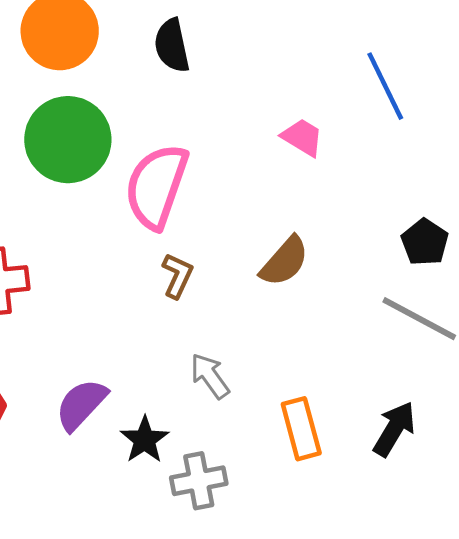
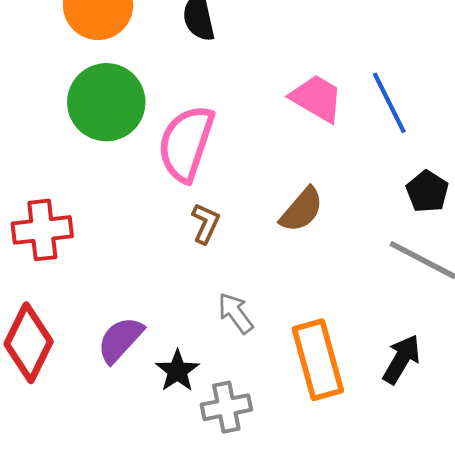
blue line: (385, 86) -> (389, 103), moved
pink trapezoid: (302, 137) -> (317, 98), size x1.4
orange rectangle: (301, 429) -> (318, 360), size x1.4

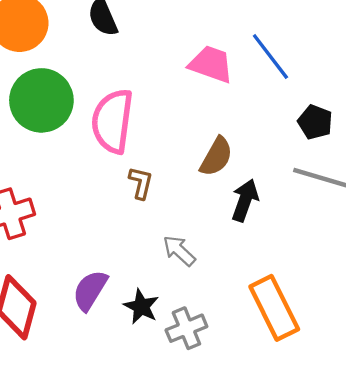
black arrow: (401, 359) -> (245, 200), moved
orange rectangle: (318, 360) -> (274, 308), moved

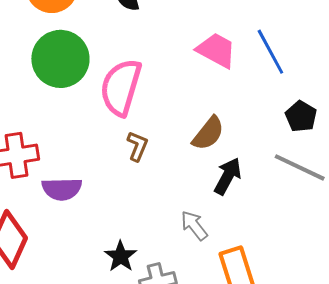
gray arrow: (179, 251) -> (194, 226), moved
purple semicircle: (90, 290) -> (62, 189), moved, turned -132

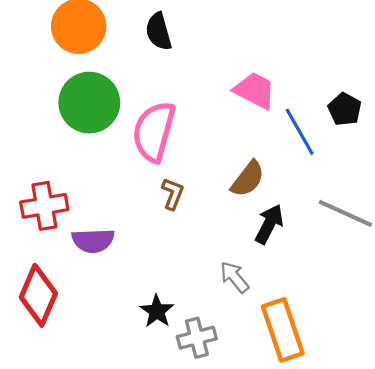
blue line: (270, 52) -> (300, 132), moved
black pentagon: (301, 116) -> (345, 109), moved

